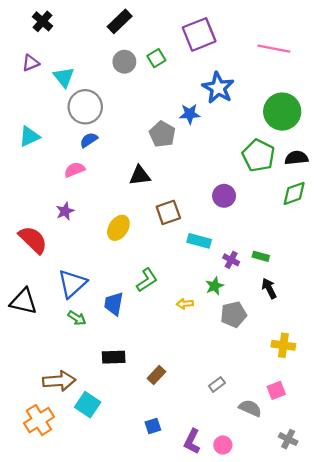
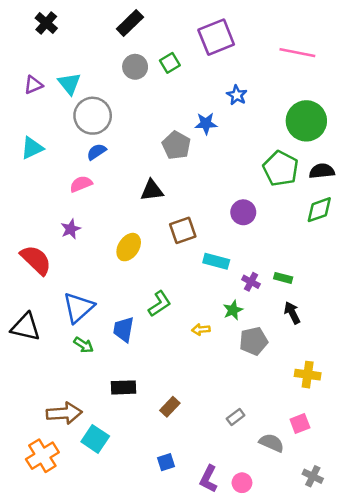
purple triangle: (31, 63) -> (33, 85), moved
blue star: (218, 88) -> (237, 95), size x0.6

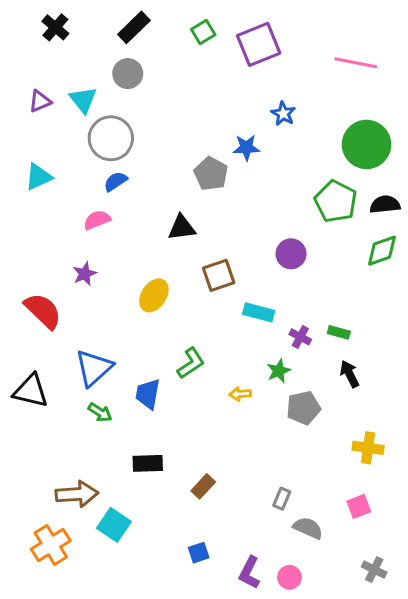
black rectangle: (130, 23) -> (134, 27), moved
green square: (170, 63) -> (203, 32), moved
gray circle: (135, 67) -> (128, 74), moved
gray rectangle: (236, 417) -> (282, 499), turned -30
gray semicircle: (272, 443) -> (308, 528), moved

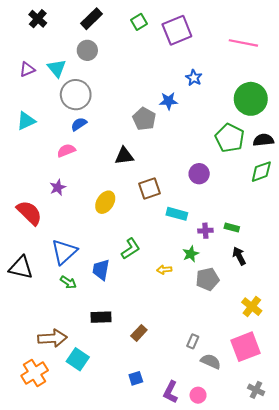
purple cross: (300, 337) -> (205, 231), turned -32
yellow cross: (368, 448) -> (252, 307), turned 30
pink square: (359, 506) -> (245, 347), size x1.8

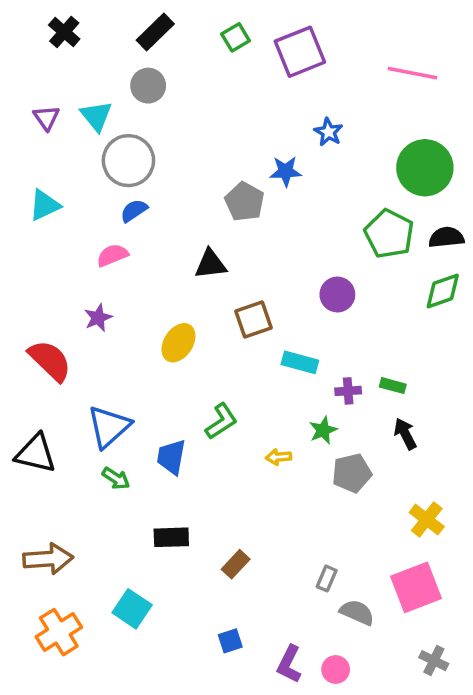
purple triangle: (27, 69) -> (46, 118), turned -42
brown arrow: (53, 338) -> (48, 559), moved

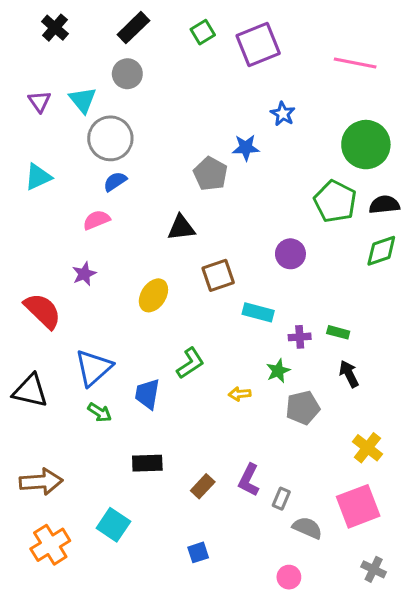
purple L-shape: (289, 664) -> (249, 480), moved

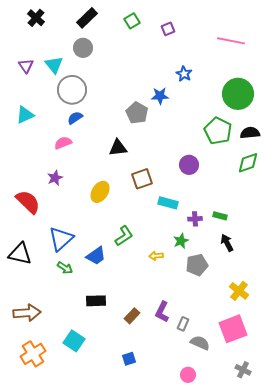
purple square: (258, 45) -> (168, 29), size x0.5
blue trapezoid: (147, 394) -> (96, 256), turned -135

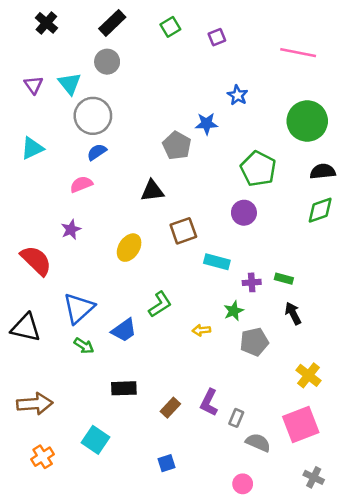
green pentagon: (218, 131) -> (258, 169), moved
orange cross: (33, 354) -> (43, 457), size x0.7

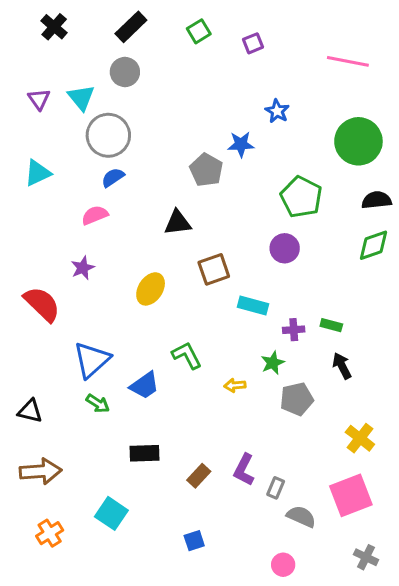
green L-shape: (160, 304) -> (187, 355), turned -84
black triangle: (26, 328) -> (30, 411), moved, size x0.7

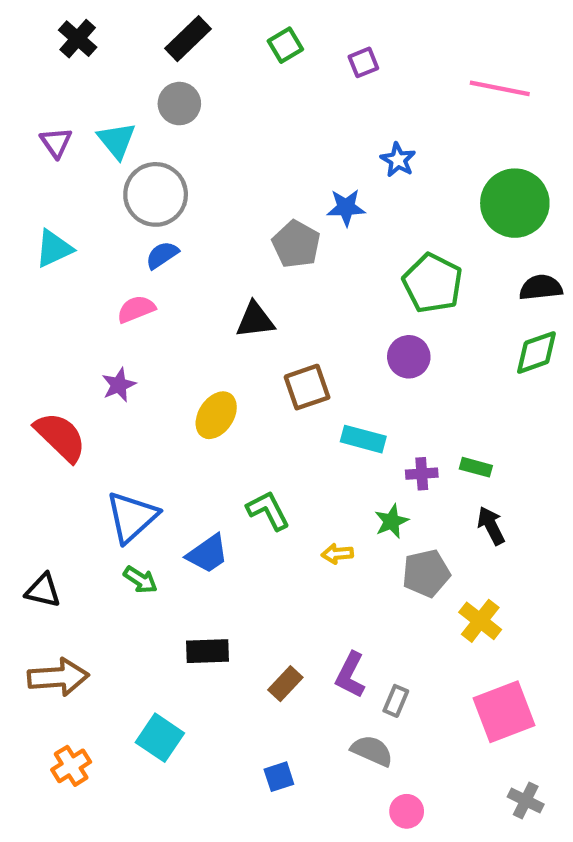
yellow cross: (360, 438) -> (480, 621), moved
gray semicircle: (301, 517) -> (372, 751), moved

